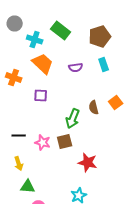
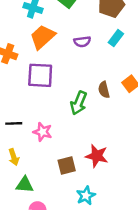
orange trapezoid: (43, 64) -> (43, 37), turned -85
cyan rectangle: (104, 64) -> (116, 38), turned 56
purple square: (41, 96) -> (40, 75), size x1.6
brown square: (65, 142) -> (67, 166), moved

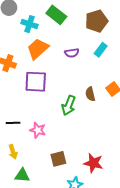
red star: (97, 156) -> (93, 163), moved

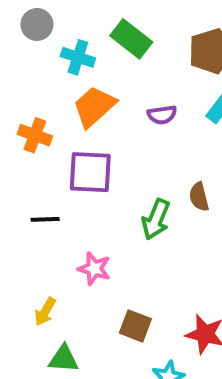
black line: (13, 123) -> (45, 219), moved
yellow arrow: (13, 152) -> (45, 312), turned 48
brown square: (58, 159) -> (135, 326), turned 35

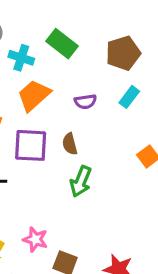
brown semicircle: (199, 197) -> (70, 144), moved
pink star: (94, 269) -> (35, 239), moved

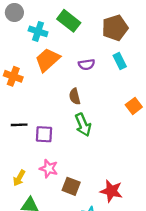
cyan rectangle: (129, 97) -> (120, 61), turned -63
purple square: (31, 145) -> (44, 134), moved, size x0.7
green arrow: (81, 181) -> (83, 125), turned -45

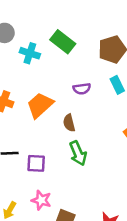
orange trapezoid: (48, 60) -> (40, 105), moved

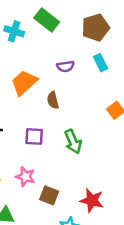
green arrow: (78, 153) -> (73, 142), moved
purple square: (36, 163) -> (34, 137), moved

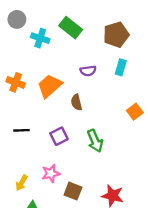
cyan rectangle: (101, 63) -> (121, 67), turned 42
purple square: (34, 137) -> (59, 136), turned -30
pink star: (25, 177) -> (51, 174), turned -30

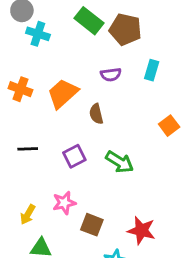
brown pentagon: (116, 35) -> (125, 29), moved, turned 30
cyan cross: (40, 38) -> (38, 34), moved
green arrow: (95, 141) -> (120, 162), turned -35

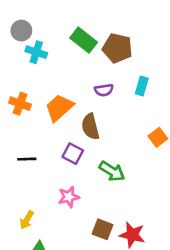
brown semicircle: (96, 114) -> (90, 127), size x1.4
purple square: (74, 156) -> (73, 154), moved, turned -35
pink star: (64, 203) -> (69, 197), moved
brown square: (92, 225) -> (103, 229), moved

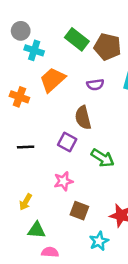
orange trapezoid: (59, 108) -> (52, 80), moved
brown square: (103, 229) -> (79, 211), moved

